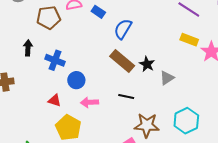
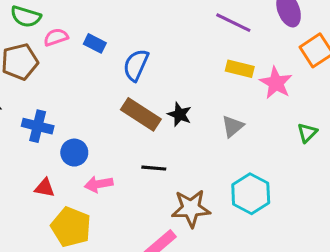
gray triangle: (167, 78) -> (233, 126), moved

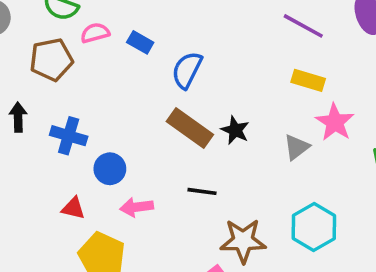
pink star: (276, 83) -> (335, 122), moved

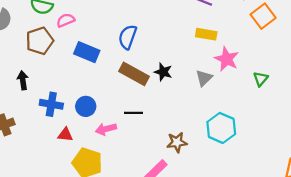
blue rectangle: (140, 42) -> (87, 52), moved, size x1.5
blue cross: (69, 136) -> (51, 104), moved
black line: (202, 191) -> (134, 113), moved
brown star: (243, 241) -> (177, 142), size x0.7

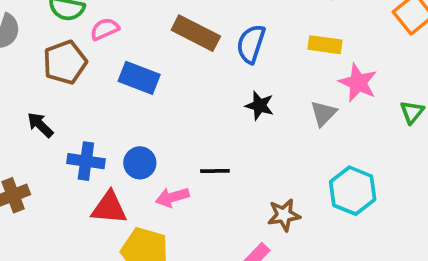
blue semicircle: (128, 37) -> (251, 44), moved
brown rectangle: (134, 74) -> (196, 33), moved
black arrow: (23, 80) -> (40, 125), turned -36
red triangle: (65, 135) -> (109, 208), size x1.5

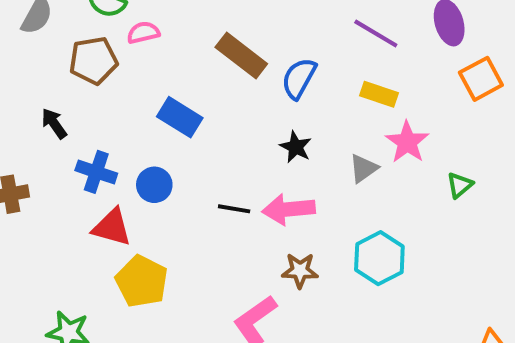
blue rectangle: (139, 78) -> (180, 117), moved
pink arrow: (172, 197) -> (289, 209), moved, size x1.4

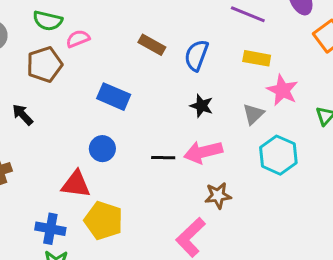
brown rectangle: (241, 55) -> (152, 45), size x0.7
blue cross: (96, 172) -> (50, 229), moved
cyan hexagon: (379, 258) -> (278, 155), moved

